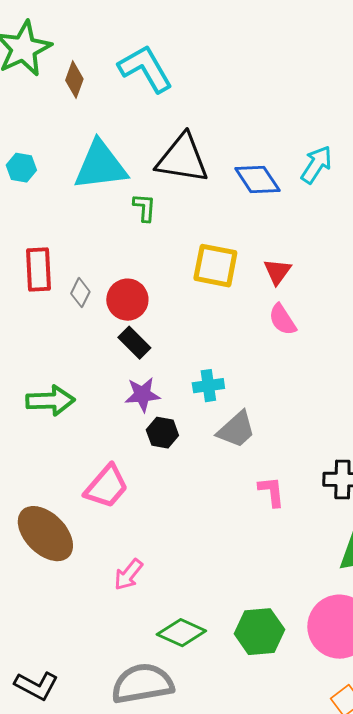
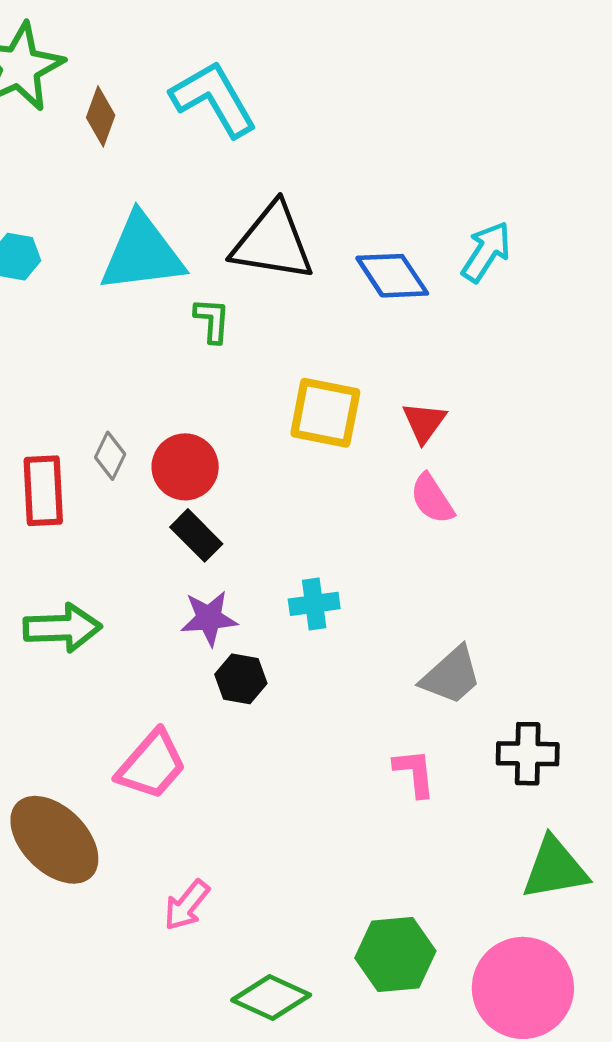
red rectangle: (38, 270) -> (43, 491), moved
gray trapezoid: (236, 430) -> (451, 676), moved
green hexagon: (259, 632) -> (395, 954), moved

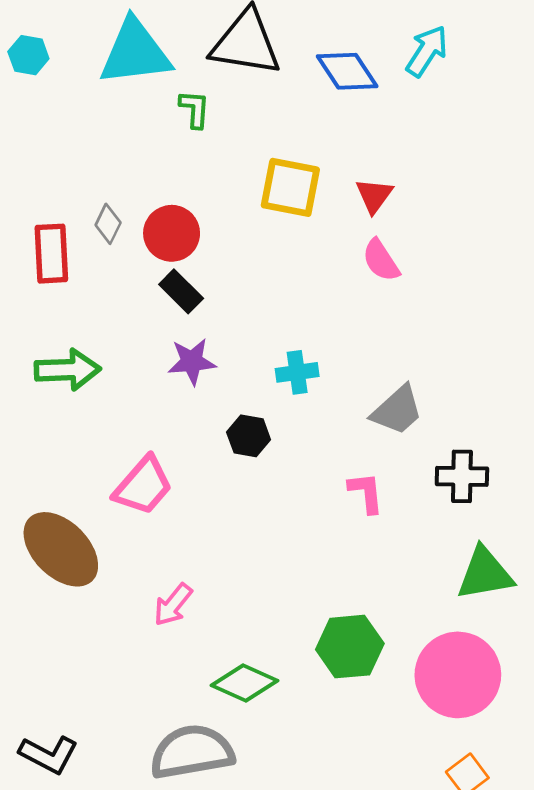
cyan cross: (314, 604) -> (297, 372), moved
black hexagon: (241, 679) -> (249, 436), moved

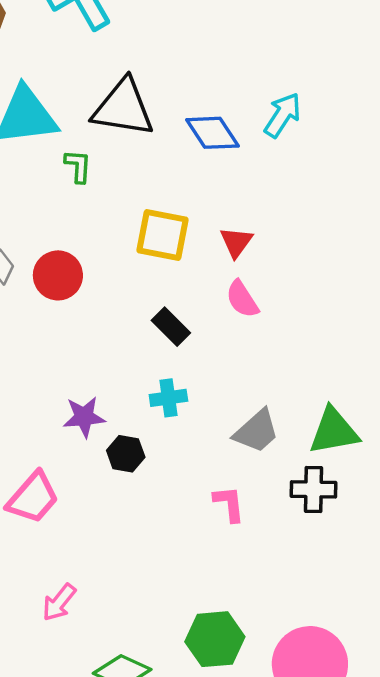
black rectangle: (181, 291) -> (171, 327), moved
purple star: (192, 362) -> (84, 417), moved
green triangle: (485, 574) -> (334, 431), moved

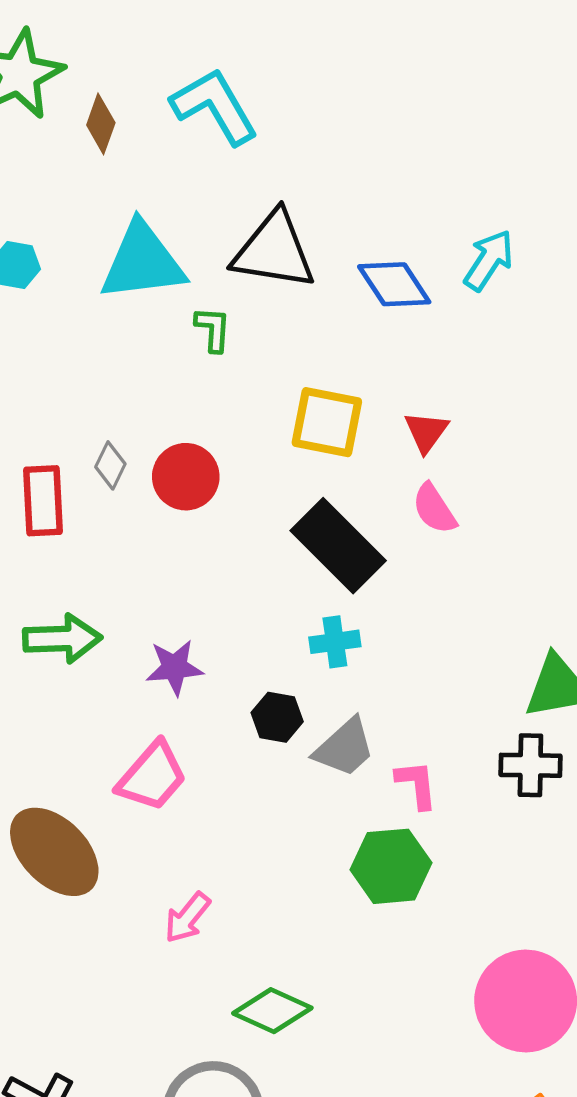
black rectangle: (171, 327) -> (338, 546), size x1.8
purple star: (84, 417) -> (175, 667), moved
gray trapezoid: (256, 431) -> (344, 748), moved
green hexagon: (215, 639) -> (391, 866), moved

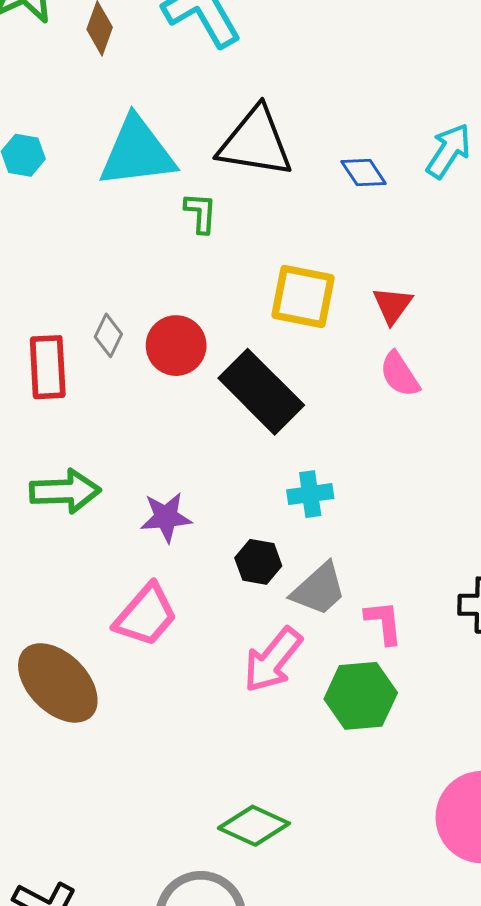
blue diamond: (394, 284) -> (364, 173), size x0.7
black rectangle: (338, 546) -> (261, 392), moved
pink arrow: (187, 918) -> (273, 660), moved, size x1.4

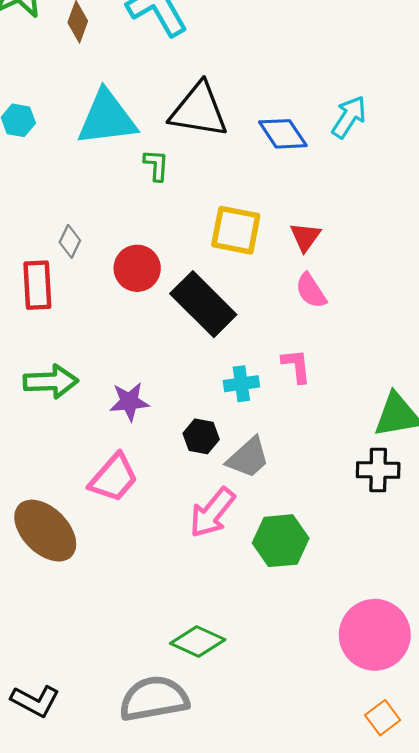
blue diamond: (364, 173) -> (283, 134), size x1.4
gray diamond: (108, 335) -> (70, 241), moved
pink L-shape: (384, 622) -> (296, 366), moved

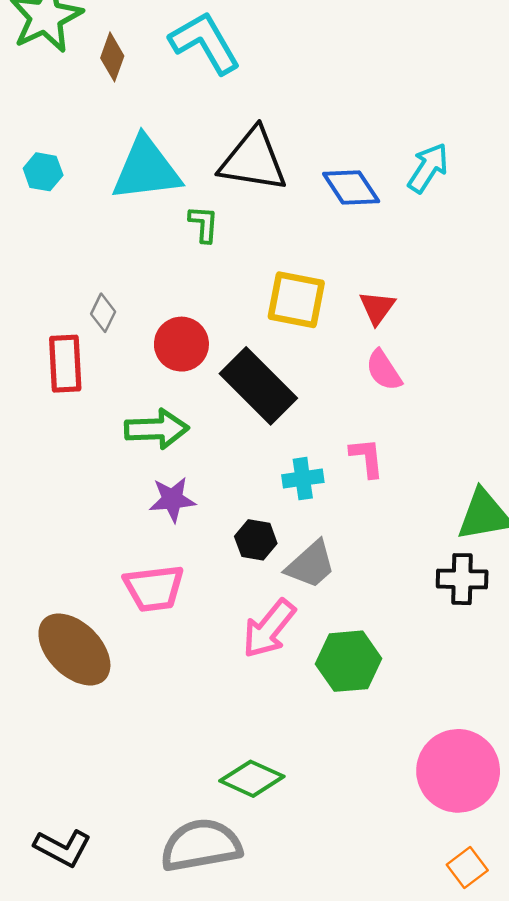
green arrow: (51, 381) -> (157, 429), moved
pink trapezoid: (114, 478) -> (154, 588), turned 42

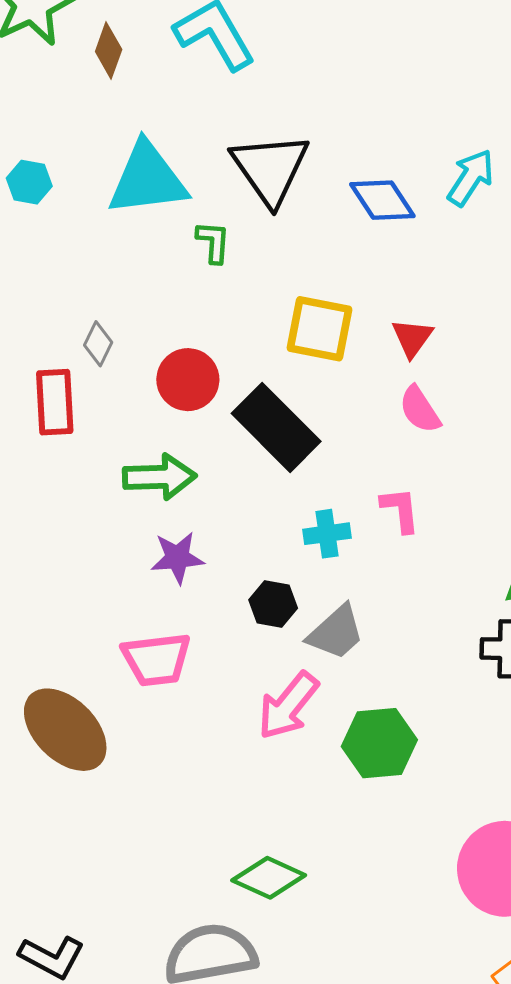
black triangle: (253, 160) -> (270, 169), turned 46

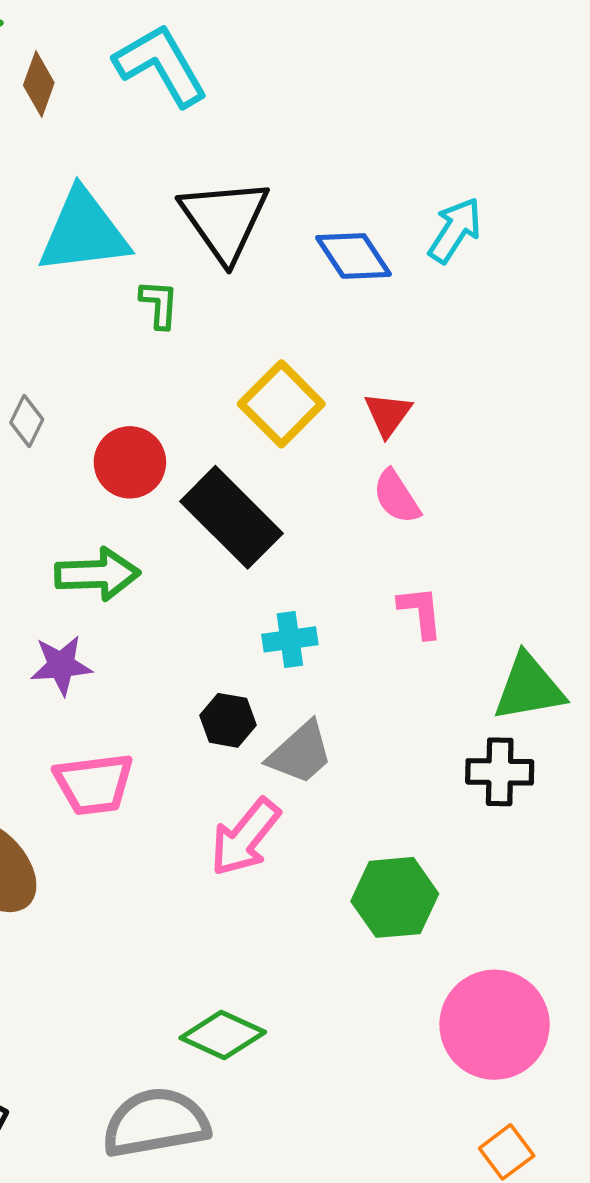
yellow square: (320, 329) -> (281, 404), turned 34
pink L-shape: (400, 510) -> (421, 612), moved
purple star: (177, 558) -> (61, 665), moved
green hexagon: (379, 743) -> (395, 897), moved

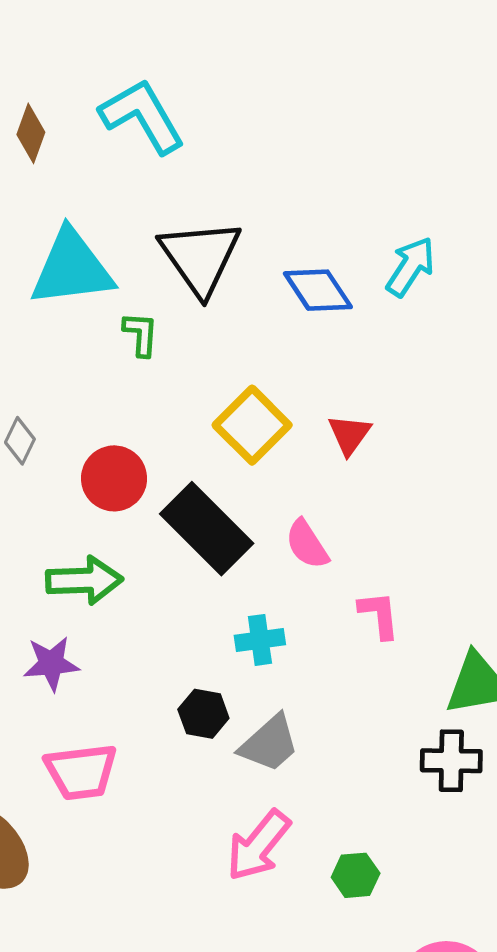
pink semicircle: (396, 497) -> (307, 544), moved
pink arrow: (245, 837) -> (258, 845), moved
green hexagon: (395, 897) -> (356, 875), size x0.6

